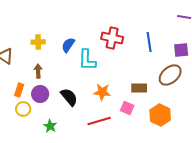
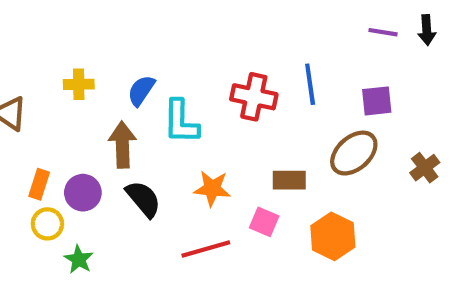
red cross: (112, 38) -> (254, 97), moved
brown arrow: (38, 71) -> (122, 145), moved, size x1.5
green star: (50, 126) -> (79, 259), moved

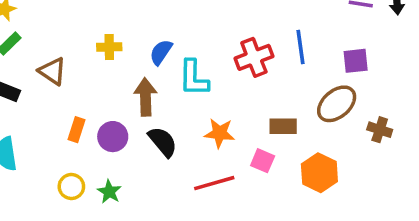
red cross: (254, 97) -> (254, 57), turned -33
brown cross: (425, 168) -> (380, 130), moved, turned -35
yellow circle: (47, 224) -> (71, 187), moved

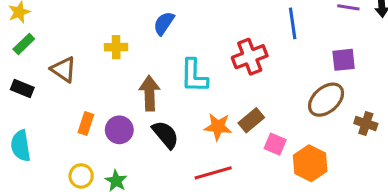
blue line: (300, 47) -> (293, 23), moved
blue semicircle: (161, 52) -> (164, 23), moved
brown rectangle: (283, 126) -> (251, 120), moved, turned -40
pink square: (263, 161) -> (275, 144), moved

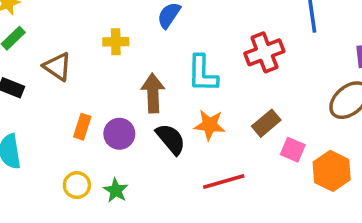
orange star: (218, 127) -> (210, 125), moved

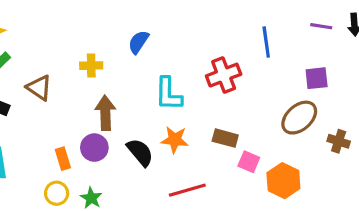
brown arrow: (153, 93) -> (105, 113), moved
brown rectangle: (266, 123) -> (225, 138), turned 55
orange rectangle: (82, 127) -> (63, 159), moved, turned -35

